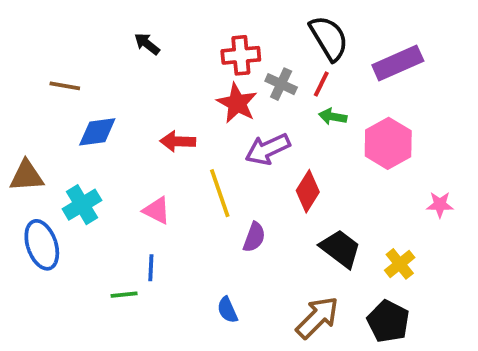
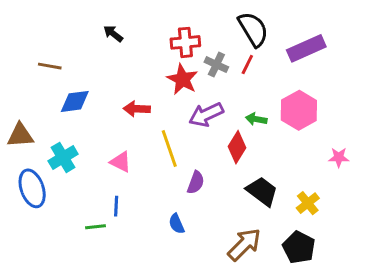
green arrow: (333, 117) -> (256, 119), moved
blue semicircle: (227, 310) -> (177, 224), moved

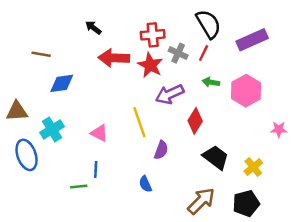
red arrow: (137, 109) -> (114, 58), moved, size x1.4
green arrow: (256, 119) -> (211, 82), moved
black pentagon: (299, 247) -> (246, 203), turned 30

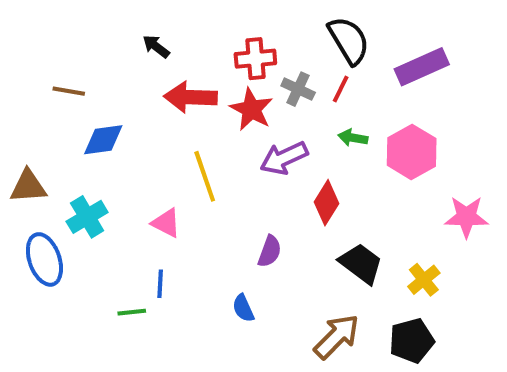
yellow line: (139, 122) -> (205, 176), moved
pink star: (279, 129) -> (466, 217), size x1.5

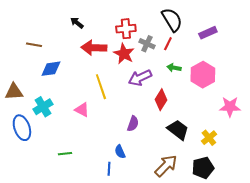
purple rectangle: (422, 67) -> (208, 33), size x0.7
blue line: (160, 284) -> (109, 169), moved

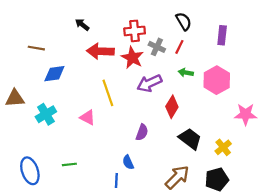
black semicircle: (172, 20) -> (184, 21), size x0.7
purple rectangle: (208, 33) -> (222, 35), turned -60
blue ellipse: (22, 128) -> (30, 171), moved

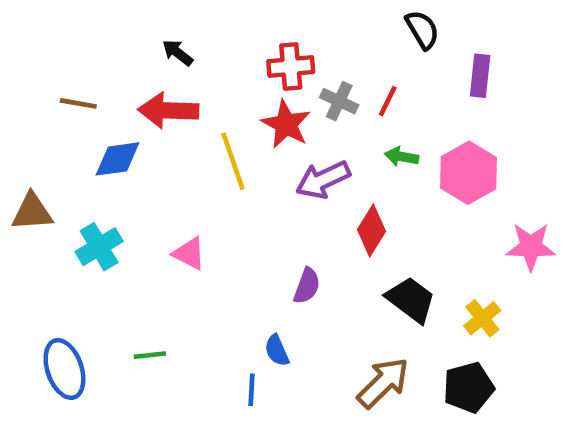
black semicircle: (184, 21) -> (422, 30), moved
red arrow: (100, 51) -> (168, 110), moved
yellow line: (108, 93) -> (233, 161), moved

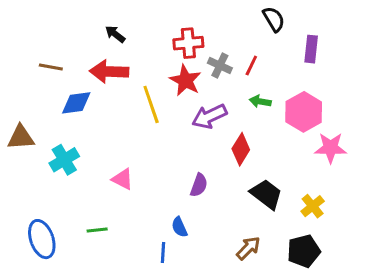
pink star: (531, 247) -> (331, 148), moved
pink triangle: (189, 254) -> (123, 179), moved
brown arrow: (383, 383) -> (248, 248), size x0.7

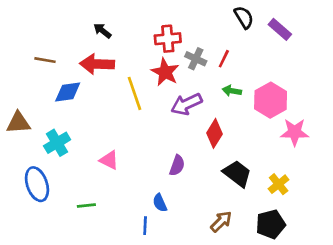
purple rectangle: (311, 49) -> (280, 29), moved, turned -55
blue ellipse: (42, 239) -> (37, 184), moved

